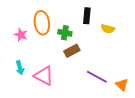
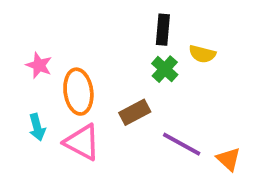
orange ellipse: (42, 23) -> (78, 92), moved
green cross: (65, 33) -> (165, 69), moved, turned 32
brown rectangle: (72, 51) -> (135, 112), moved

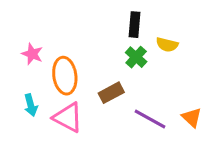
orange triangle: (229, 159) -> (192, 117), moved

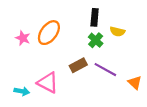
orange ellipse: (65, 76) -> (49, 33), moved, turned 45
cyan arrow: (31, 105) -> (22, 91), moved, turned -64
purple line: (150, 119) -> (105, 70), moved

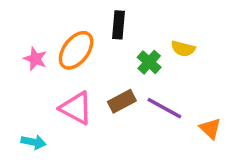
black rectangle: (95, 17) -> (119, 25), moved
pink triangle: (48, 83) -> (76, 108), moved

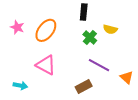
black rectangle: (119, 25) -> (84, 12), moved
pink star: (35, 59) -> (17, 27), moved
brown rectangle: (122, 101) -> (84, 87), moved

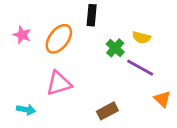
black rectangle: (84, 12) -> (92, 15), moved
pink triangle: (46, 65) -> (59, 83), turned -45
purple line: (99, 65) -> (140, 68), moved

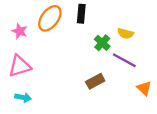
orange ellipse: (59, 39) -> (50, 18), moved
pink triangle: (59, 83) -> (20, 66), moved
brown rectangle: (107, 111) -> (95, 81), moved

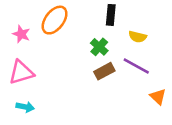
black rectangle: (81, 14) -> (111, 15), moved
green cross: (102, 43) -> (99, 47), moved
brown rectangle: (95, 81) -> (104, 71), moved

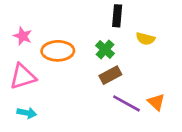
orange ellipse: (55, 20) -> (58, 51), moved, turned 52
purple line: (136, 66) -> (127, 103), moved
orange triangle: (158, 97) -> (156, 102), moved

